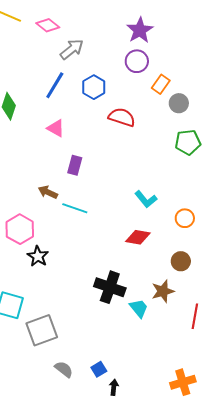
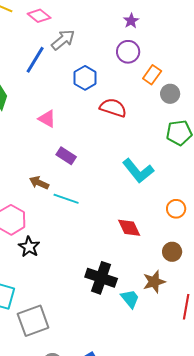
purple star: (140, 30) -> (131, 21), size x0.6
blue line: (55, 85) -> (35, 60), moved
purple rectangle: (75, 165) -> (66, 156), turned -72
cyan L-shape: (146, 199) -> (138, 171), moved, size x1.4
red diamond: (138, 237) -> (129, 228), turned 55

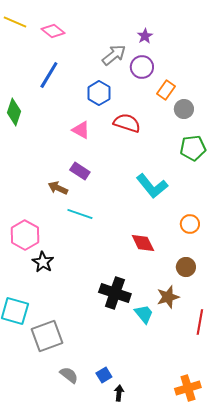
gray arrow: (63, 40) -> (114, 55), moved
pink triangle: (47, 119) -> (81, 130), moved
brown arrow: (39, 183) -> (58, 188), moved

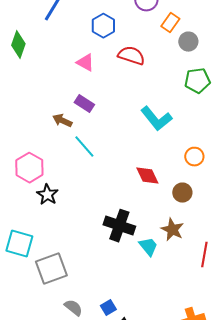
cyan line: (80, 214) -> (84, 147), turned 30
brown circle: (186, 267) -> (182, 193), moved
brown star: (168, 297) -> (172, 230), turned -30

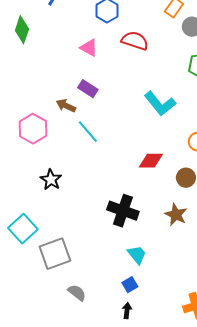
pink hexagon: (29, 168) -> (33, 129), moved
red diamond: (147, 176) -> (151, 161), turned -65
cyan square: (19, 244) -> (23, 229), turned 32
cyan trapezoid: (148, 247) -> (137, 255), moved
blue square: (108, 308) -> (130, 285), moved

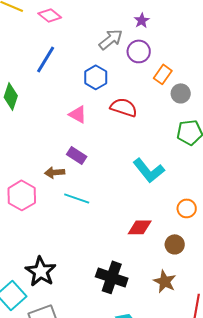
brown arrow: (66, 106) -> (55, 172), turned -30
cyan line: (88, 132) -> (77, 198), turned -30
black star: (51, 180) -> (41, 271), moved, size x1.4

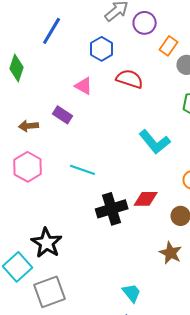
purple rectangle: (77, 155) -> (63, 115), moved
brown arrow: (55, 172) -> (29, 126), moved
black cross: (112, 277) -> (112, 209), moved, turned -36

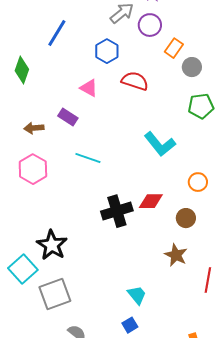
cyan line: (83, 170) -> (88, 158), moved

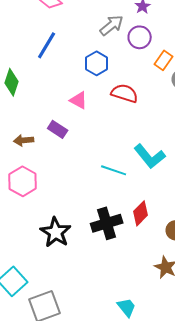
cyan line: (88, 158) -> (114, 170), moved
red diamond: (151, 201) -> (141, 213), turned -45
black star: (52, 245) -> (56, 232), moved

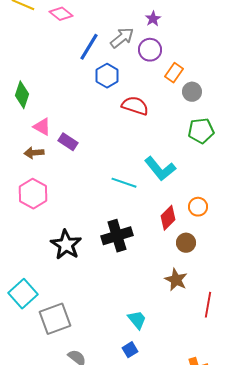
blue line: (47, 45) -> (89, 47), moved
pink triangle: (79, 100) -> (42, 127), moved
red diamond: (141, 213) -> (168, 218), moved

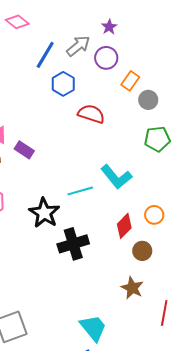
cyan line: (124, 183) -> (80, 191), turned -35
black star: (66, 245) -> (44, 213), moved
cyan trapezoid: (137, 320) -> (93, 328), size x1.4

